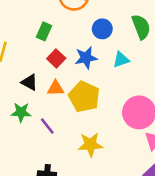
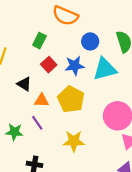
cyan triangle: (121, 60) -> (105, 69), size x1.6
orange triangle: (56, 88) -> (42, 100), moved
green star: (21, 112) -> (14, 132), moved

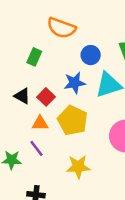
red square: (49, 65) -> (46, 97), moved
black triangle: (24, 84) -> (22, 96), moved

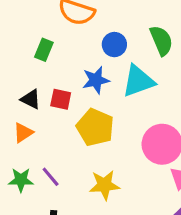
red square: (46, 97) -> (61, 99), turned -30
orange triangle: (40, 123) -> (23, 133), moved, turned -30
purple line: (37, 148) -> (51, 177), moved

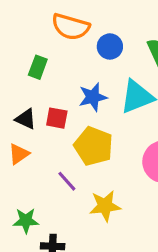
blue circle: (114, 45) -> (110, 46), moved
purple line: (51, 177) -> (67, 181), moved
green star: (21, 180) -> (26, 221), moved

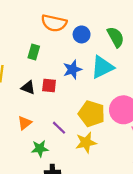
yellow pentagon: (94, 146) -> (92, 114), moved
orange triangle: (19, 154) -> (25, 123), moved
green star: (26, 221) -> (40, 149), moved

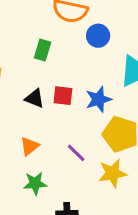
blue circle: (82, 34) -> (98, 36), moved
blue star: (72, 70) -> (98, 99), moved
green star: (40, 149) -> (35, 183), moved

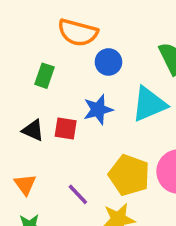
blue star: (98, 99) -> (98, 110), moved
orange triangle: (30, 146) -> (25, 185), turned -30

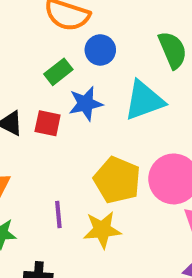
green rectangle: (44, 76) -> (58, 72), moved, turned 30
purple line: (78, 194) -> (58, 215), moved, turned 35

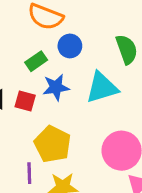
yellow pentagon: (117, 180) -> (53, 144), moved

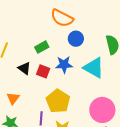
green rectangle: (36, 61) -> (42, 47), moved
cyan triangle: (102, 88) -> (94, 68), turned 40

